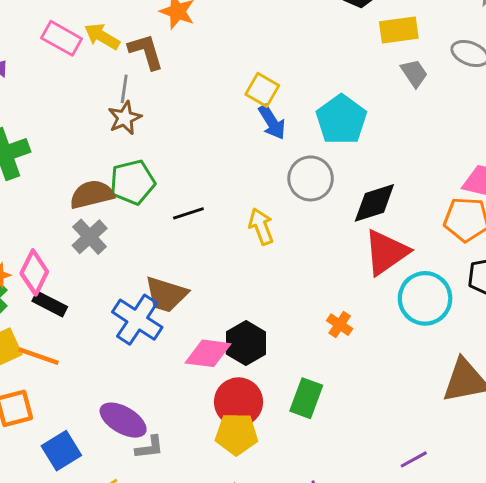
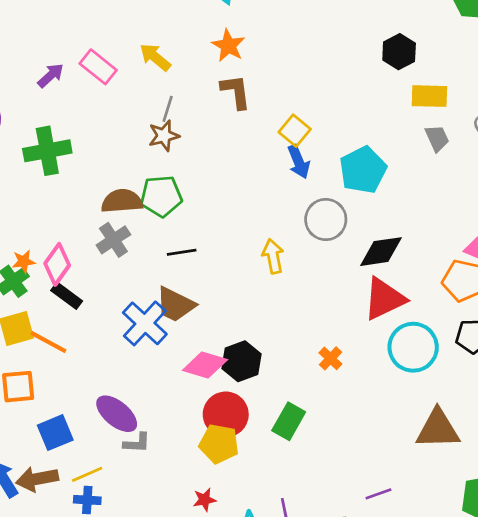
pink rectangle: (62, 38) -> (98, 67), moved
brown L-shape: (146, 51) -> (236, 92), moved
black line: (188, 213) -> (182, 252), moved

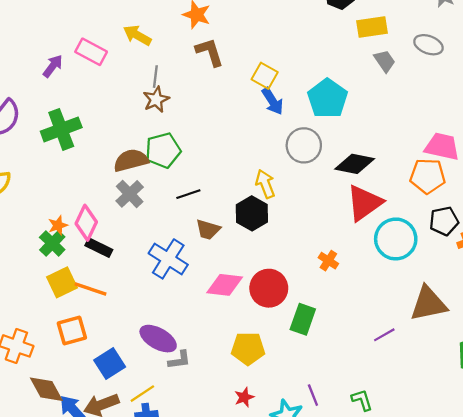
black diamond: (381, 252) -> (355, 164), turned 30
brown trapezoid: (175, 305) -> (208, 230), moved, size x0.7
black hexagon: (241, 361) -> (252, 213), moved
red circle: (226, 414) -> (269, 288), moved
purple line: (378, 494) -> (384, 335), moved

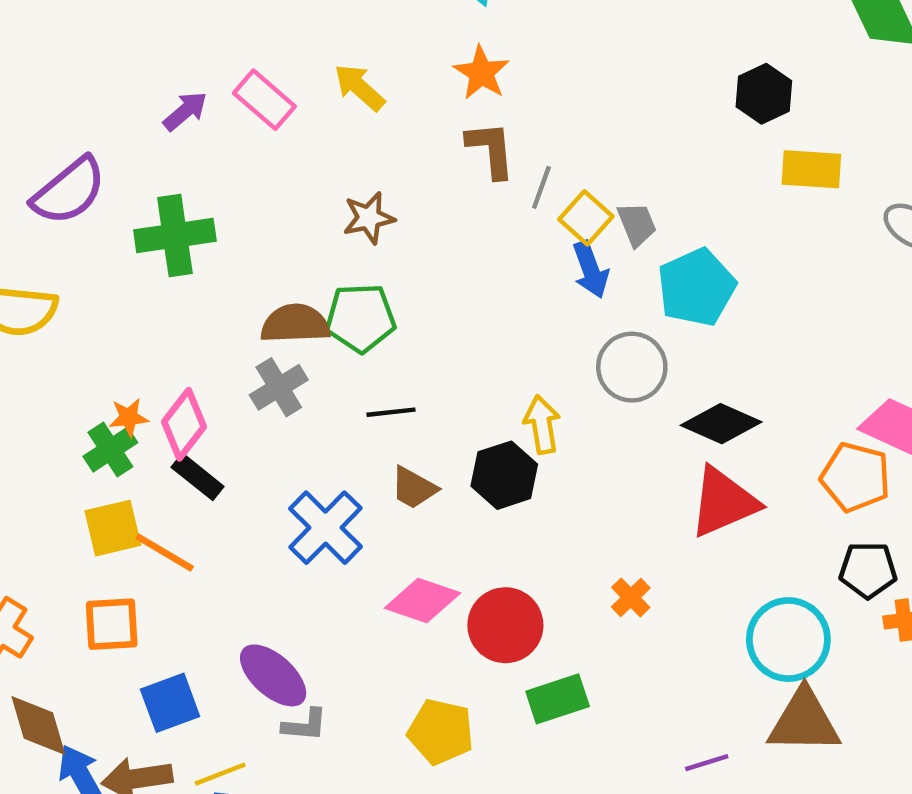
gray trapezoid: (385, 61) -> (637, 224), moved
gray line: (155, 77) -> (541, 187), moved
cyan circle: (396, 239) -> (788, 640), moved
green rectangle: (303, 319) -> (558, 699), turned 40

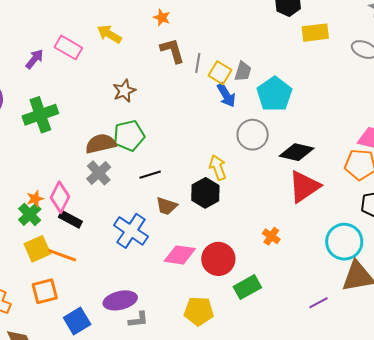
orange star: (481, 73) -> (162, 18), size x0.7
gray trapezoid: (637, 224) -> (243, 71), turned 50
purple ellipse: (273, 675) -> (120, 300), turned -44

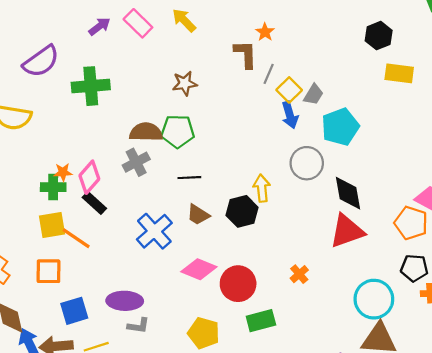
orange star: (162, 18) -> (265, 32), moved
black diamond: (297, 152) -> (348, 193), turned 52
green cross: (30, 214) -> (53, 187), turned 30

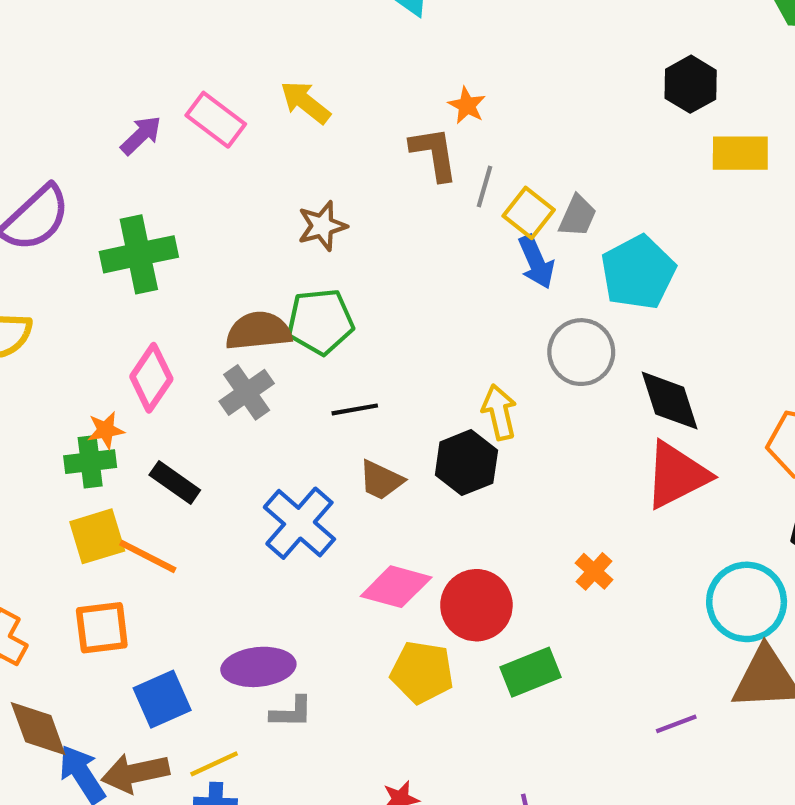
pink diamond: (89, 177) -> (151, 378), moved
yellow pentagon: (204, 333) -> (422, 672), moved

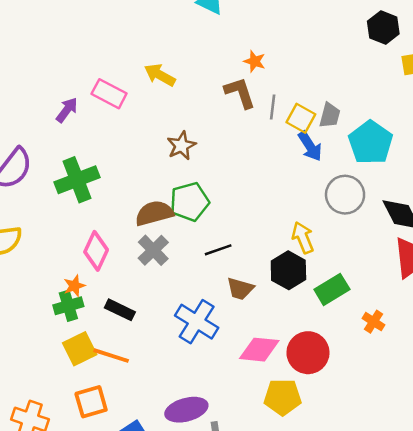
green rectangle: (530, 672) -> (332, 289), moved

